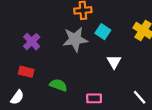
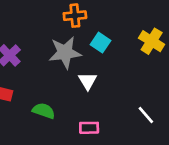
white triangle: (114, 62) -> (88, 81), moved
white line: (140, 97) -> (146, 115), moved

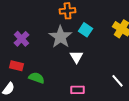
gray star: (65, 53) -> (60, 37), turned -30
green semicircle: (44, 111) -> (36, 78), moved

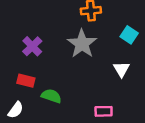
cyan square: (85, 30) -> (129, 35), moved
white triangle: (76, 57) -> (121, 69), moved

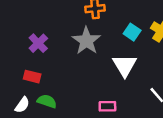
white triangle: (121, 69) -> (125, 65), size x1.5
green semicircle: (51, 96) -> (47, 101), moved

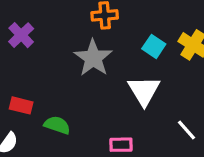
purple cross: (38, 43) -> (21, 35), moved
green semicircle: (47, 101) -> (57, 125), moved

